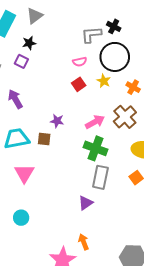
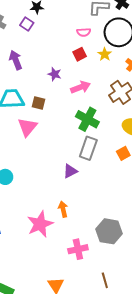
purple star: (57, 121) -> (55, 74), moved
pink arrow: (95, 122) -> (81, 87), moved
pink triangle: (24, 173) -> (27, 127), moved

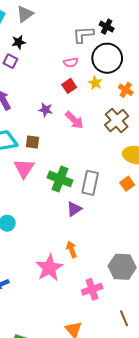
pink arrow: (81, 87) -> (74, 120), turned 72
green cross: (87, 119) -> (60, 179), moved

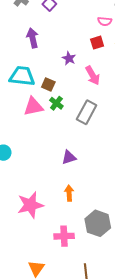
pink triangle: (24, 168) -> (33, 107), turned 30
green cross: (60, 179) -> (56, 103), moved, size x0.6
gray rectangle: (90, 183) -> (87, 112), moved
orange arrow: (72, 249) -> (69, 193), moved

